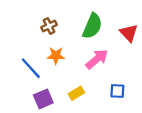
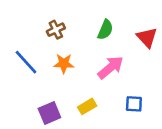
green semicircle: (92, 26) -> (105, 30), size x0.7
blue line: (31, 68) -> (26, 62), moved

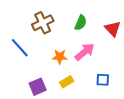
brown cross: (56, 30) -> (43, 23), size x1.5
orange star: (64, 64) -> (60, 57), moved

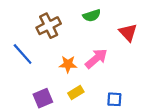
green semicircle: (81, 23) -> (92, 15), moved, turned 49
blue square: (103, 80) -> (114, 99), moved

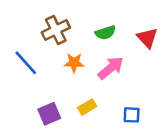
green semicircle: (92, 15) -> (105, 33), moved
orange star: (68, 64) -> (74, 63), moved

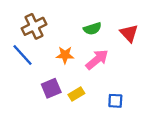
brown cross: (56, 30) -> (34, 26), moved
purple square: (49, 114) -> (51, 88), moved

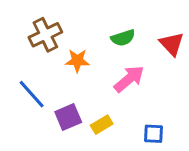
blue line: (23, 55) -> (32, 94), moved
orange star: (65, 55) -> (77, 61), moved

